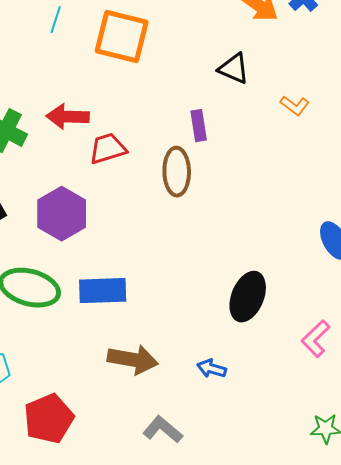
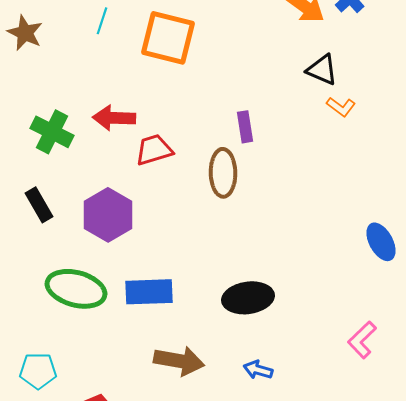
black triangle: (234, 69) -> (322, 70), moved
black ellipse: (248, 297) -> (248, 298), moved, turned 60

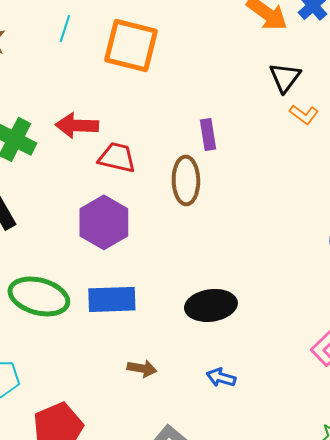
black triangle: (322, 70) -> (285, 77), turned 44
red trapezoid: (154, 150) -> (117, 157), turned 30
purple hexagon: (108, 215) -> (104, 222), moved
brown arrow: (179, 361) -> (142, 368), size x0.6

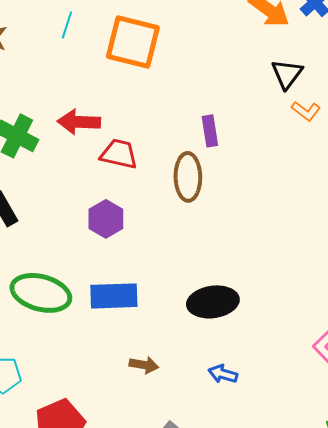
purple hexagon: (104, 222) -> (106, 219), size x0.7

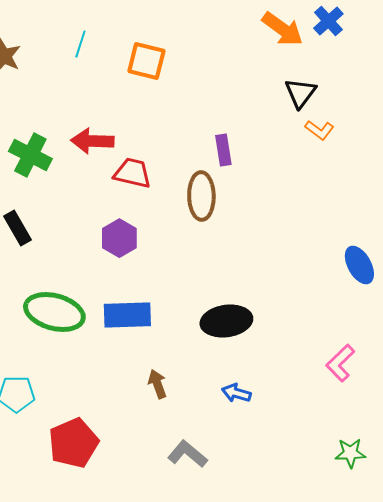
orange square: (133, 42) -> (146, 61), size x0.7
brown arrow: (144, 365) -> (157, 384), turned -120

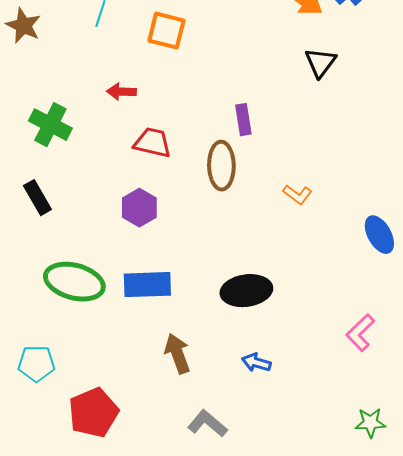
orange L-shape: (319, 130) -> (297, 195), moved
red arrow: (92, 141) -> (121, 92), moved, size x0.7
brown arrow: (157, 384) -> (177, 354), size x1.4

